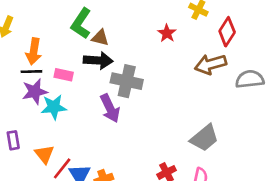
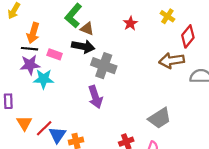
red star: (167, 33) -> (130, 23), moved
purple arrow: (110, 108) -> (95, 97), moved
orange triangle: (44, 154) -> (24, 123), moved

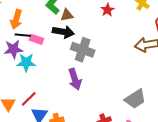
brown triangle: (87, 29) -> (67, 15), turned -32
black line: (29, 49) -> (23, 35), moved
red line: (44, 128) -> (29, 99), moved

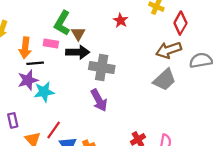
brown triangle: (67, 15) -> (78, 34), turned -40
pink rectangle: (36, 39) -> (51, 43), moved
gray trapezoid: (135, 99) -> (165, 80), moved

